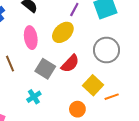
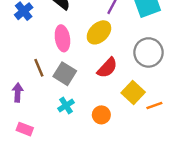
gray square: (45, 69) -> (65, 74), moved
orange circle: (77, 109) -> (101, 115), moved

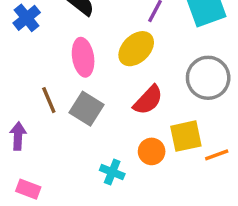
yellow square: (133, 93) -> (186, 136), turned 35
cyan cross: (66, 105) -> (112, 172), moved, turned -35
orange circle: (101, 115) -> (152, 151), moved

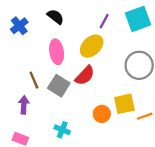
red semicircle: (148, 100) -> (85, 76), moved
purple arrow: (18, 136) -> (24, 105), moved
cyan cross: (112, 172) -> (62, 130), moved

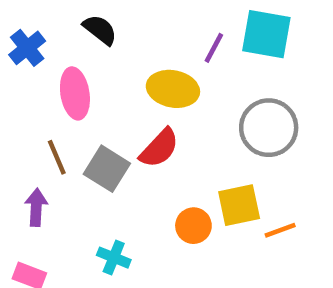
cyan square: (138, 19) -> (266, 34), turned 30
purple line: (104, 21) -> (214, 48), moved
yellow ellipse: (92, 46) -> (173, 89), turned 55
pink ellipse: (57, 52) -> (75, 93), moved

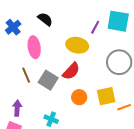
purple arrow: (36, 207) -> (17, 108), moved
orange circle: (193, 226) -> (79, 97), moved

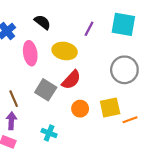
purple line: (95, 27) -> (89, 29), moved
yellow ellipse: (77, 45) -> (65, 51), moved
brown line: (26, 75) -> (14, 99), moved

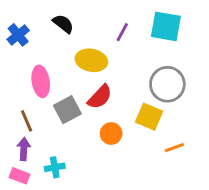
pink ellipse: (30, 53) -> (41, 81), moved
gray square: (46, 90) -> (67, 110), turned 30
yellow square: (110, 108) -> (149, 117), moved, turned 35
cyan cross: (49, 133) -> (55, 167), moved, turned -32

